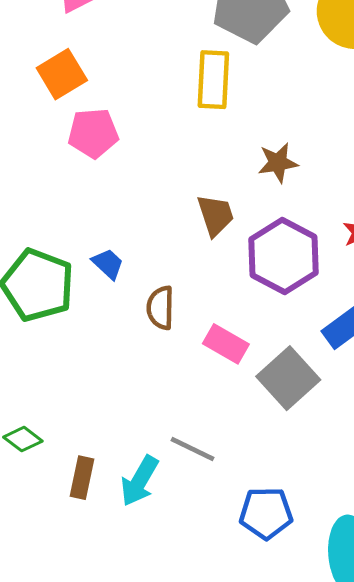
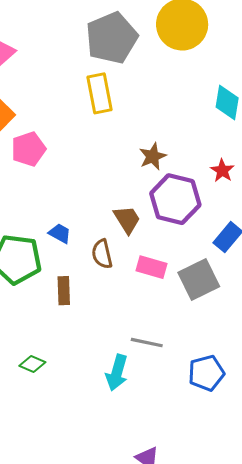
brown star: (278, 163) -> (153, 156), moved
brown trapezoid: (216, 215) -> (127, 219), moved
gray square: (288, 378) -> (199, 280), turned 30
brown rectangle: (82, 478) -> (64, 291), moved

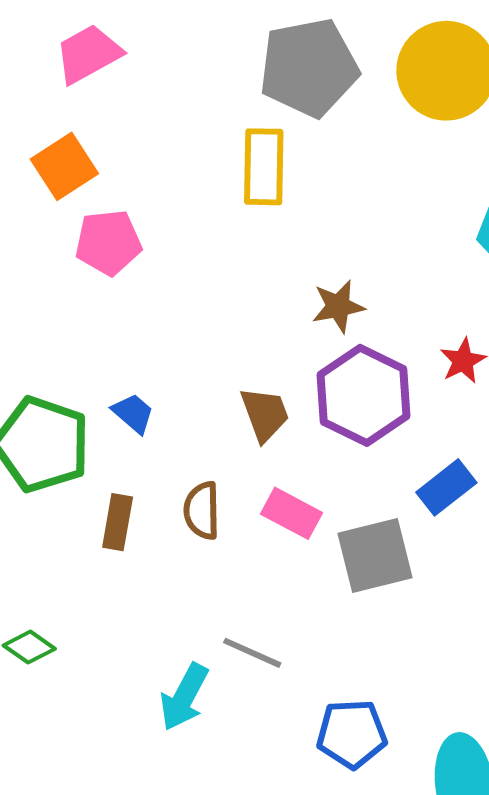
brown semicircle: (102, 254) -> (202, 511), moved

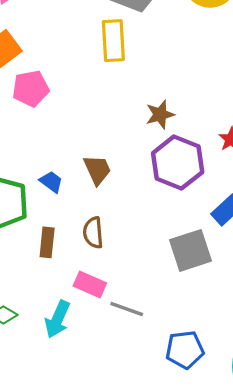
brown trapezoid: (265, 414) -> (97, 170), moved
pink rectangle: (291, 513) -> (90, 284), moved
cyan arrow: (184, 697) -> (58, 319), moved

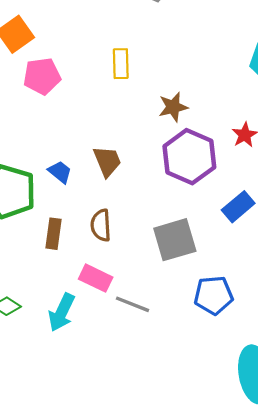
yellow rectangle: (113, 41) -> (121, 64), moved, size x0.7
gray square: (190, 250) -> (175, 240), moved
blue pentagon: (185, 350) -> (213, 295), moved

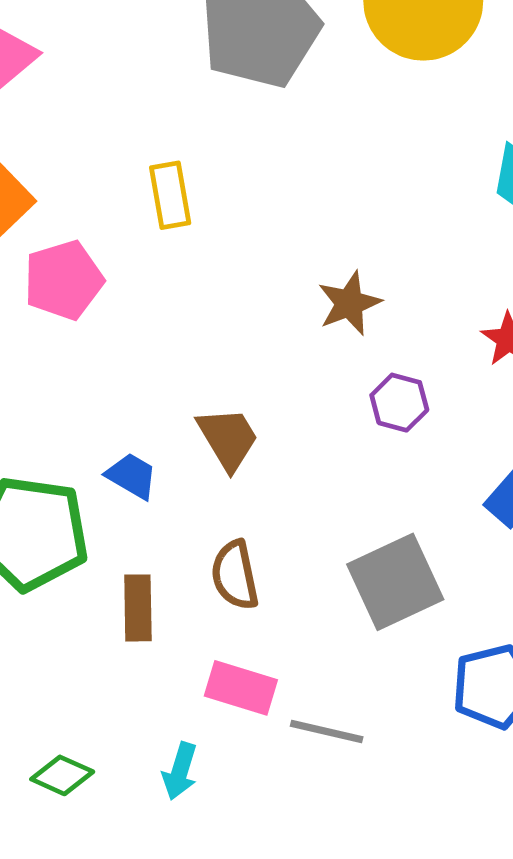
yellow rectangle: (121, 64) -> (170, 195), moved
purple hexagon: (189, 157) -> (399, 403), size x0.5
cyan arrow: (62, 312) -> (180, 771), size x0.7

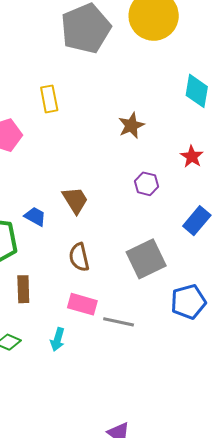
brown star: (349, 303) -> (131, 126), moved
brown rectangle: (138, 608) -> (23, 289), moved

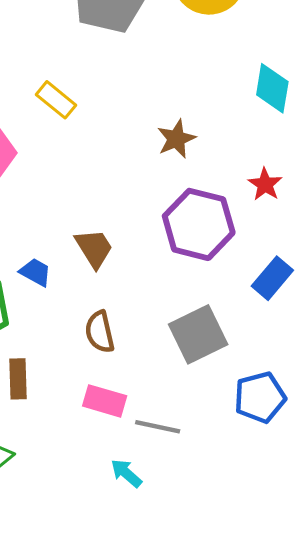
yellow rectangle: (49, 99) -> (56, 100), turned -40
purple hexagon: (147, 184) -> (199, 224), size x2.0
cyan arrow: (58, 339) -> (126, 473), moved, turned 115

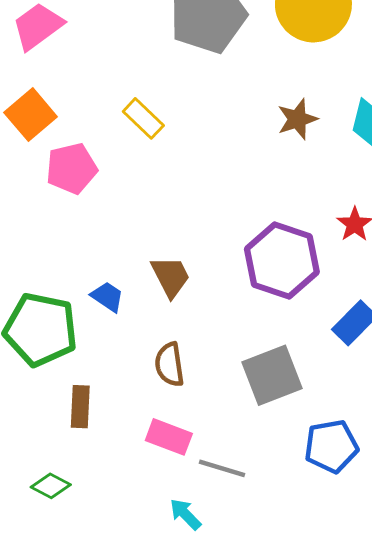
brown star: (176, 139) -> (297, 119), moved

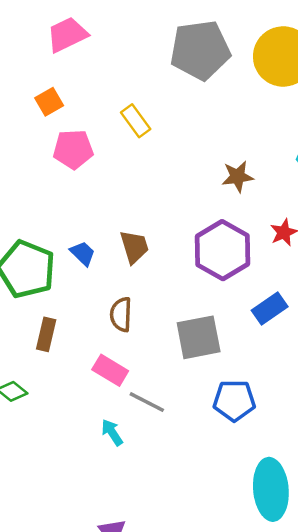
orange square: (31, 115) -> (49, 102), size x0.7
brown star: (297, 119) -> (238, 177), moved

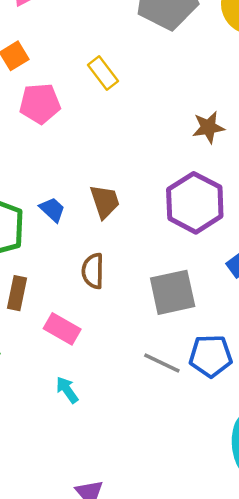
pink rectangle: (110, 370) -> (62, 329), moved
gray line: (147, 402) -> (162, 363), moved
cyan arrow: (112, 432) -> (67, 390), moved

